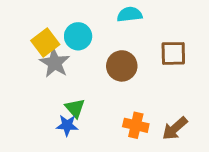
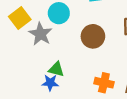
yellow square: (45, 43) -> (20, 18), moved
green triangle: (75, 108) -> (56, 69), turned -35

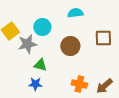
gray star: (40, 34) -> (27, 44), turned 30
green triangle: (56, 69) -> (40, 65), moved

